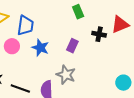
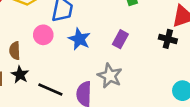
black cross: (99, 34) -> (168, 39), moved

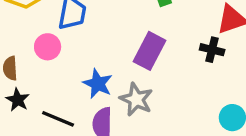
blue star: (79, 39) -> (98, 84), moved
purple rectangle: (120, 39) -> (149, 51), size x1.5

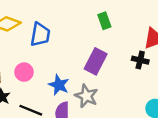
pink circle: (48, 47) -> (24, 72), moved

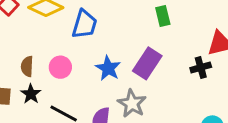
black cross: (140, 60) -> (201, 67), turned -35
blue star: (59, 85) -> (108, 68), moved

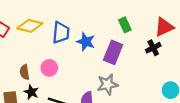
green rectangle: (163, 16) -> (125, 25), moved
blue star: (108, 68) -> (86, 42), moved
gray star: (132, 104) -> (108, 84), turned -30

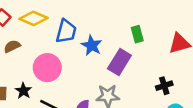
black cross: (153, 48) -> (164, 86), moved
pink circle: (49, 68) -> (47, 68), size x1.5
brown semicircle: (25, 72) -> (12, 46), moved, turned 64

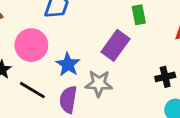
blue star: (92, 45) -> (68, 64), moved

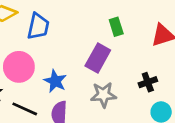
gray star: (99, 83) -> (103, 95), moved

